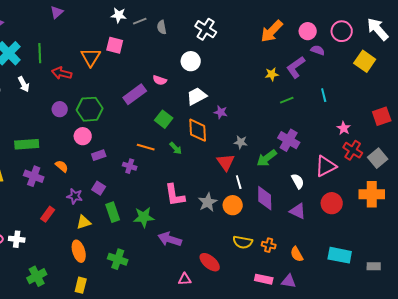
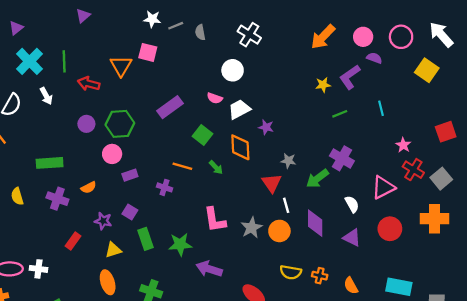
pink semicircle: (160, 80) -> (215, 98), moved
orange semicircle: (62, 166) -> (89, 187), turned 112

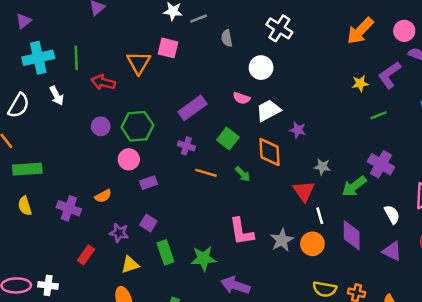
gray semicircle: (200, 32) -> (227, 38), moved
cyan cross: (29, 61) -> (38, 58), turned 32
green rectangle: (50, 163) -> (27, 169), moved
purple cross: (165, 187) -> (186, 146), moved

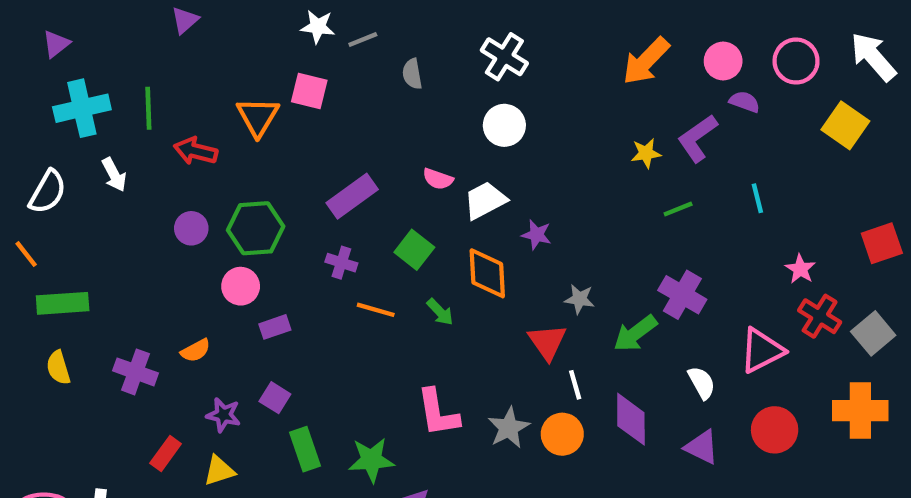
white circle: (261, 68) -> (504, 125), moved
yellow triangle: (130, 265) -> (219, 471), moved

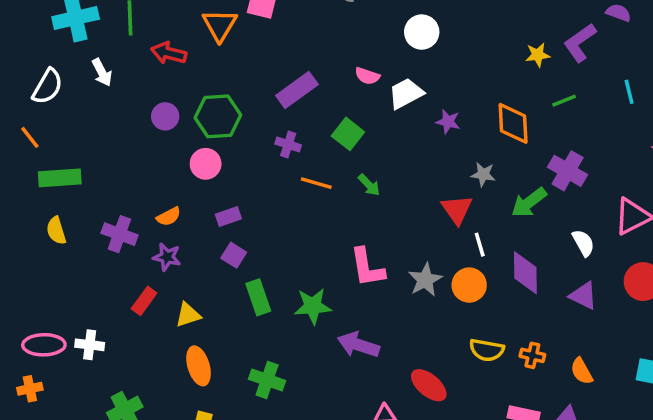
orange diamond: (487, 273) -> (513, 123), moved
purple rectangle: (275, 327) -> (228, 217), moved
purple star: (223, 415) -> (167, 257), moved

